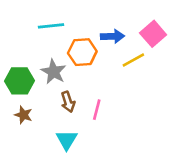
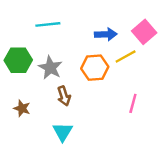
orange hexagon: (82, 52) -> (95, 68), moved
green hexagon: (20, 81) -> (18, 60), moved
pink line: (97, 110) -> (133, 103), moved

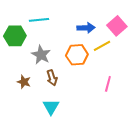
green hexagon: (18, 60) -> (15, 36), moved
brown star: (22, 108) -> (24, 82), moved

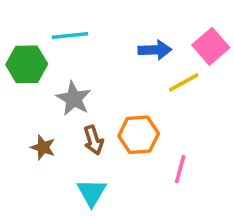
orange hexagon: (77, 55) -> (139, 135), moved
pink line: (108, 84) -> (180, 169), moved

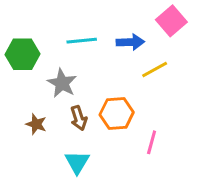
cyan line: (70, 35) -> (82, 41), moved
pink square: (211, 46) -> (171, 21), moved

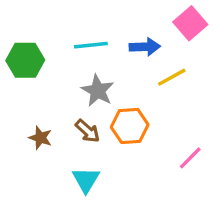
gray star: (62, 83) -> (98, 91), moved
brown arrow: (79, 118) -> (88, 131), turned -30
pink line: (152, 142) -> (190, 158), moved, turned 30

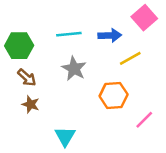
orange hexagon: (130, 126) -> (114, 95), moved
brown arrow: (88, 131) -> (27, 78), moved

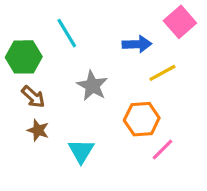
cyan line: (69, 34) -> (67, 33), moved, turned 65
pink line: (144, 120) -> (162, 149), moved
cyan triangle: (65, 136) -> (81, 151), moved

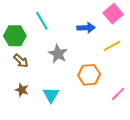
yellow line: (162, 73) -> (112, 46), moved
brown star: (38, 130) -> (22, 90), moved
pink line: (162, 149) -> (118, 94), moved

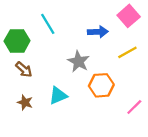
gray star: (58, 54) -> (79, 61), moved
cyan triangle: (51, 95) -> (58, 96), moved, turned 36

